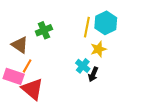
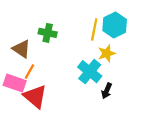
green cross: (44, 30) -> (48, 33), turned 35
cyan cross: (83, 66) -> (90, 72), size x1.5
black arrow: (93, 74) -> (107, 91), moved

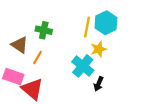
orange line: (29, 72) -> (38, 58), moved

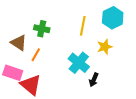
cyan hexagon: (106, 23) -> (113, 18), moved
yellow star: (99, 49) -> (105, 47), moved

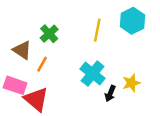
green cross: (42, 29) -> (49, 34), turned 35
yellow star: (105, 47) -> (131, 83), moved

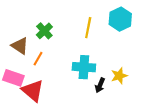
cyan cross: (93, 74) -> (84, 67), turned -35

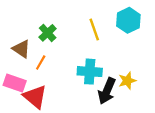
yellow line: (88, 28) -> (94, 29), turned -30
black arrow: (100, 85) -> (107, 91), size x1.6

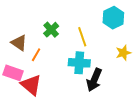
yellow line: (94, 29) -> (82, 37), moved
green cross: (48, 33) -> (51, 30), moved
yellow star: (127, 81) -> (123, 53), moved

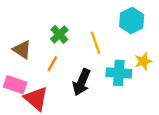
orange line: (36, 55) -> (52, 64), moved
cyan cross: (79, 63) -> (119, 73), moved
black arrow: (94, 80) -> (81, 82), moved

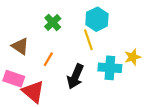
cyan hexagon: (132, 21) -> (97, 19), moved
green cross: (59, 34) -> (53, 22), moved

